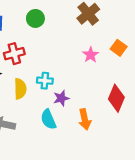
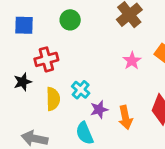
cyan cross: (45, 81) -> (81, 90), turned 35
orange arrow: (85, 119) -> (125, 117), moved

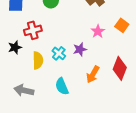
purple star: (99, 109) -> (80, 49), moved
orange arrow: (125, 117) -> (93, 74), turned 42

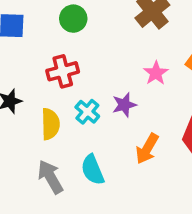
red cross: (33, 30) -> (63, 71), moved
gray arrow: (24, 90) -> (50, 177), moved, turned 48

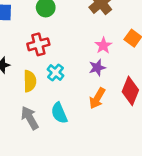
purple star: (124, 105) -> (97, 68), moved

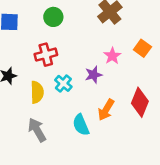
purple star: (97, 68) -> (93, 75), moved
cyan semicircle: (59, 113) -> (81, 125), moved

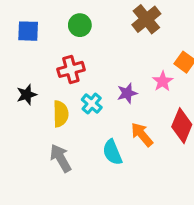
pink star: (112, 56) -> (163, 81), moved
orange arrow: (106, 110) -> (142, 135), turned 110

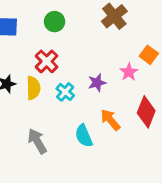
red cross: (71, 69) -> (47, 61), turned -30
yellow semicircle: (61, 114) -> (33, 88), moved

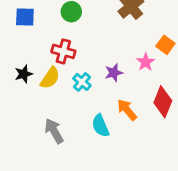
red cross: (47, 61) -> (63, 51), turned -30
yellow semicircle: (33, 88) -> (50, 78), turned 35

